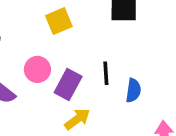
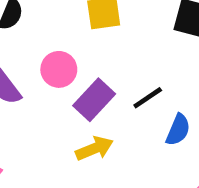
black line: (106, 73) -> (148, 98), turned 45

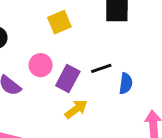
black line: (148, 98) -> (101, 68), turned 30

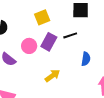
black line: (101, 68) -> (70, 35), moved
purple rectangle: (68, 78) -> (49, 42), moved

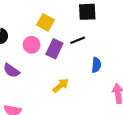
yellow square: (42, 17) -> (45, 22), turned -35
pink circle: (29, 46) -> (31, 45), moved

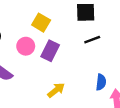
black line: (78, 40) -> (92, 40), moved
blue semicircle: (96, 65) -> (101, 82), moved

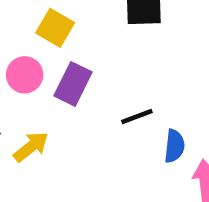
black line: (92, 40) -> (137, 116), moved
yellow arrow: (56, 90) -> (31, 147), moved

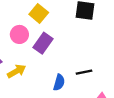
black line: (137, 116) -> (84, 72), moved
blue semicircle: (174, 146) -> (59, 82), moved

